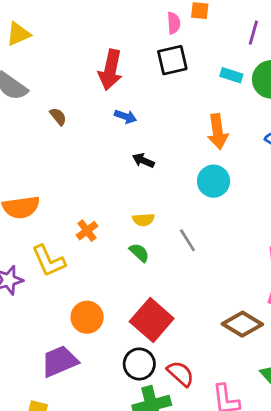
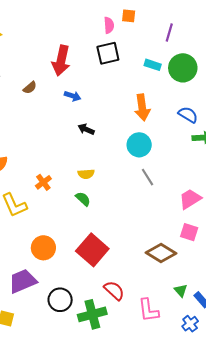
brown semicircle: (58, 117) -> (30, 88), moved, turned 88
gray line: (187, 240) -> (147, 177), moved
black circle: (139, 364) -> (60, 300), moved

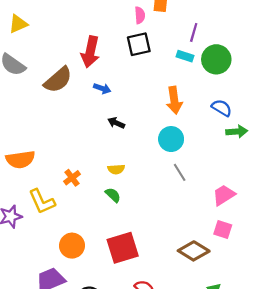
purple line: (169, 33) -> (194, 32), moved
brown semicircle: (30, 88) -> (58, 80), size x2.0
red square: (92, 250) -> (123, 248), turned 32

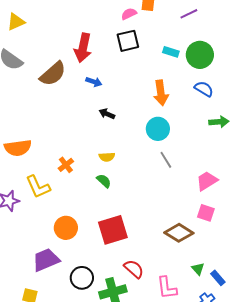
pink semicircle: (140, 15) -> (129, 14), turned -112
purple line: (194, 32) -> (189, 14), moved, turned 48
blue semicircle: (222, 108) -> (204, 89), moved

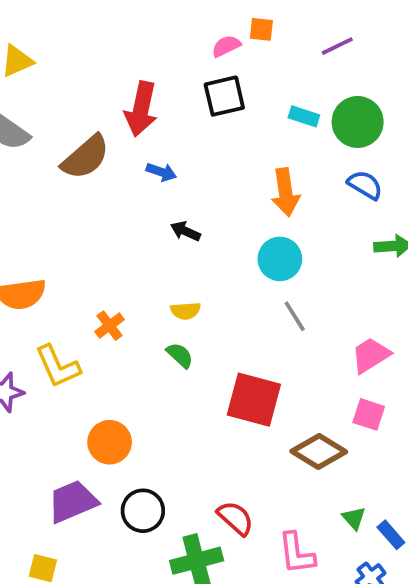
red square: (113, 230) -> (254, 400), moved, turned 32
black circle: (82, 278) -> (143, 511), moved

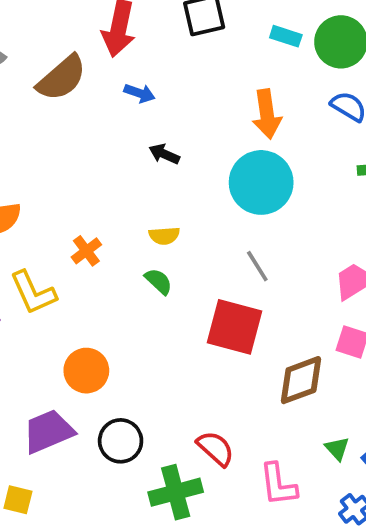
cyan circle: (280, 259) -> (261, 182), size x1.4
gray line: (295, 316) -> (257, 266), moved
brown diamond: (319, 451) -> (301, 380), turned -52

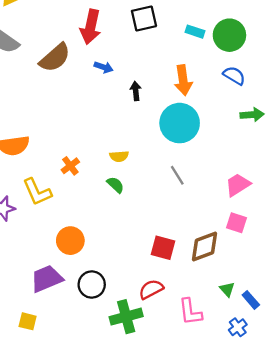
black arrow: (164, 154) -> (136, 91), moved, turned 60
red square: (235, 327) -> (163, 248), moved, size x0.7
red semicircle: (216, 448) -> (151, 289), turned -70

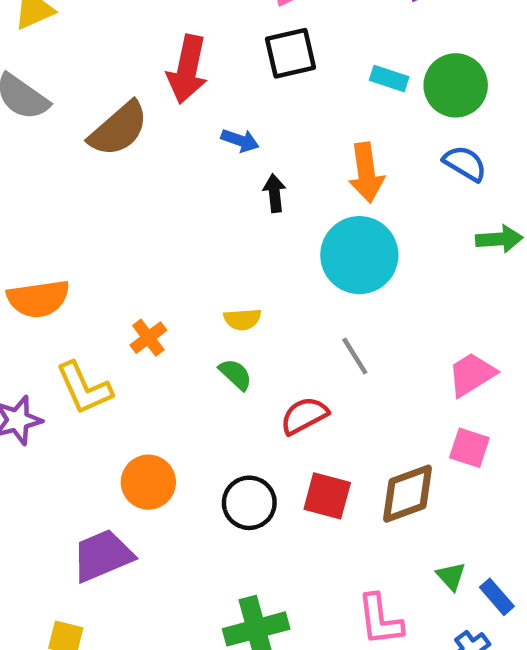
blue arrow: (104, 67) -> (240, 140), moved
black circle: (92, 285) -> (249, 503), moved
red semicircle: (151, 289) -> (304, 416), moved

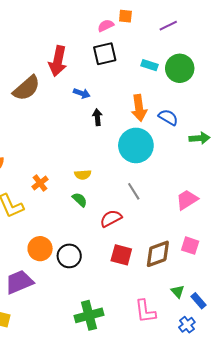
blue semicircle: (465, 163) -> (168, 117), moved
pink square: (469, 448) -> (190, 246), moved
black circle: (249, 503) -> (69, 256), moved

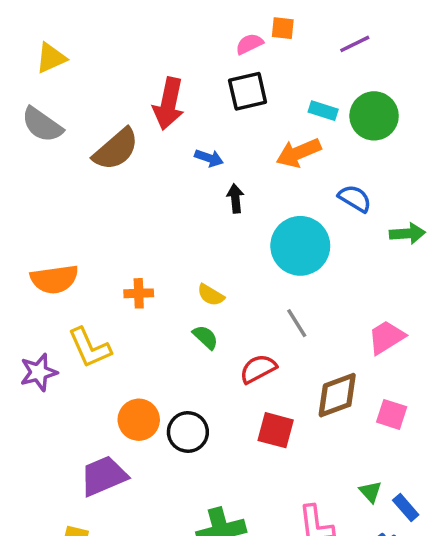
orange arrow: (139, 108) -> (299, 153), moved, turned 75
yellow semicircle: (83, 175) -> (211, 295), turned 35
orange cross: (40, 183) -> (139, 293), moved, turned 35
brown diamond: (158, 254) -> (337, 395), moved

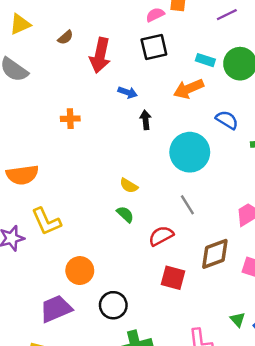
brown semicircle: (116, 149) -> (65, 37), moved, size x0.5
orange cross: (139, 293) -> (70, 119), moved
black circle: (188, 432) -> (113, 305), moved

